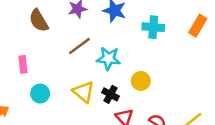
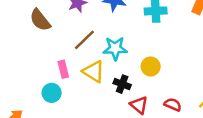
pink rectangle: (23, 64) -> (63, 69), moved
yellow triangle: (83, 92) -> (93, 72), moved

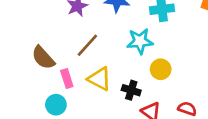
brown semicircle: (40, 20) -> (43, 58), moved
cyan star: (115, 48) -> (140, 41), moved

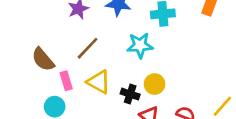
yellow circle: (161, 69) -> (155, 84), moved

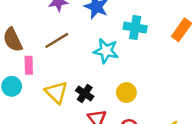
yellow triangle: (99, 82) -> (56, 92), moved
yellow circle: (155, 84) -> (126, 93), moved

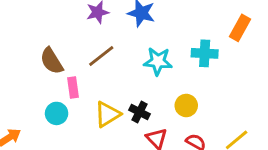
cyan cross: (135, 27) -> (205, 53), moved
yellow triangle: (56, 92) -> (107, 114), turned 50

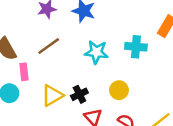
black cross: (140, 112) -> (79, 94), turned 35

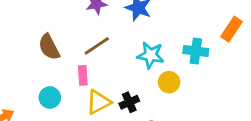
pink rectangle: (24, 72) -> (83, 75), moved
yellow circle: (119, 90) -> (169, 82), moved

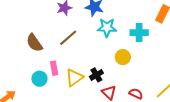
cyan star: (151, 55) -> (107, 28), moved
pink rectangle: (83, 75) -> (54, 68), moved

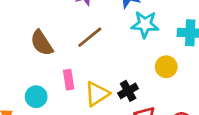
cyan circle: (39, 79) -> (36, 97), moved

